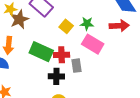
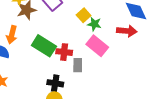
yellow square: (66, 26) -> (84, 15), moved
black cross: (56, 76) -> (55, 83), moved

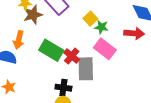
red cross: (64, 52) -> (72, 56), turned 35
gray rectangle: (78, 65) -> (86, 69), size x1.6

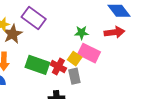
yellow square: (90, 19) -> (75, 59), moved
gray rectangle: (86, 69) -> (74, 76), size x0.7

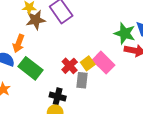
green star: (81, 33) -> (125, 33), moved, size x1.5
green rectangle: (37, 65) -> (30, 68), moved

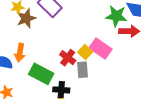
orange arrow: (19, 43) -> (20, 53), moved
green rectangle: (30, 68) -> (41, 74), moved

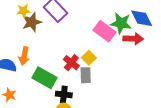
pink rectangle: (101, 48) -> (105, 31), moved

